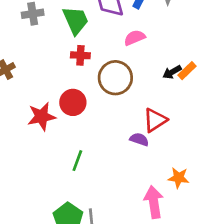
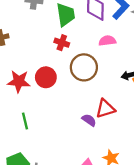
green line: (77, 161) -> (25, 121), moved, turned -49

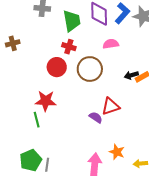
red circle: (46, 77) -> (57, 67), moved
red star: (19, 81) -> (46, 101), moved

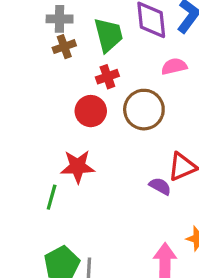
brown cross: (13, 43) -> (64, 47), moved
red cross: (69, 47) -> (107, 77), turned -32
green line: (37, 120) -> (52, 197), moved, turned 35

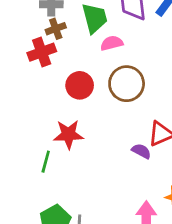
pink semicircle: (174, 66) -> (112, 43), moved
red cross: (107, 77) -> (42, 52), moved, size x1.4

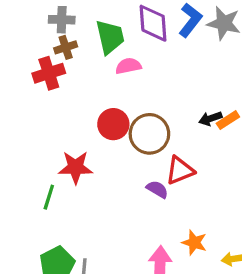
brown circle: (127, 84) -> (149, 134), moved
red circle: (80, 85) -> (113, 124), moved

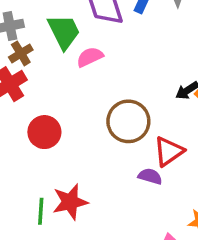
red circle: (113, 124) -> (44, 132), moved
red star: (76, 167) -> (70, 202), moved

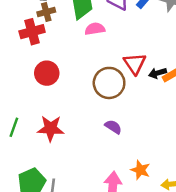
red triangle: (169, 151) -> (135, 64), moved, turned -45
green line: (41, 211) -> (14, 127), moved

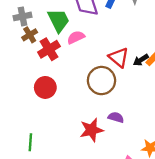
red cross: (32, 32) -> (49, 49), moved
red star: (51, 128) -> (91, 130), moved

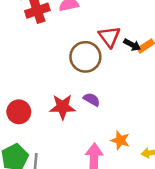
black arrow: (141, 60) -> (132, 45), turned -133
red circle: (45, 87) -> (19, 112), moved

